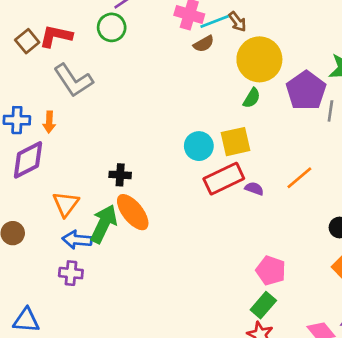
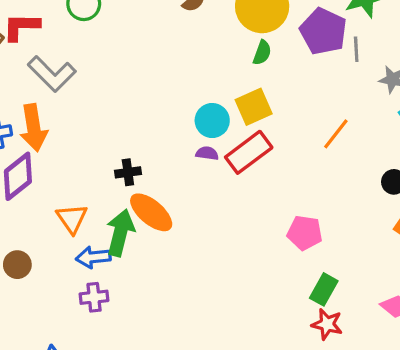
orange arrow: (49, 122) -> (34, 128), size x1.8
purple semicircle: (254, 189) -> (207, 153), moved
pink pentagon: (271, 270) -> (305, 233), moved

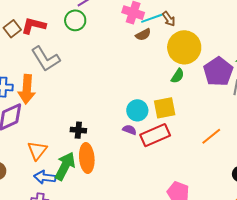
orange ellipse: (151, 212) -> (87, 158), turned 32

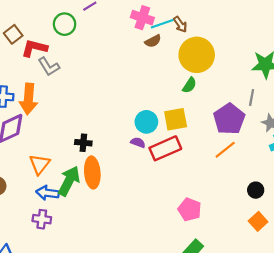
green circle: (75, 20) -> (65, 24), moved
red L-shape: (34, 26) -> (34, 48), moved
gray L-shape: (46, 59) -> (49, 67), size x0.7
purple pentagon: (218, 72) -> (229, 119), moved

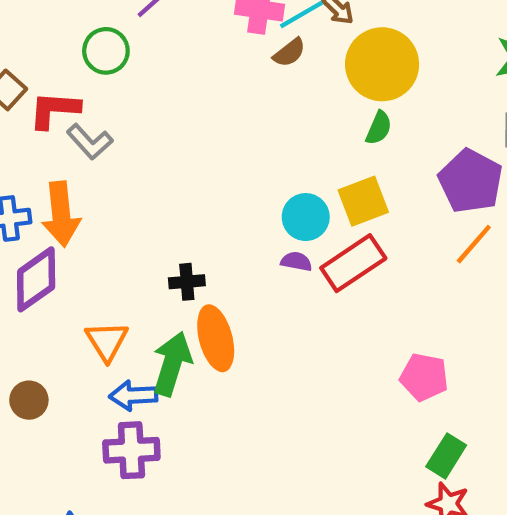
purple cross: (42, 219) -> (131, 450), size x1.4

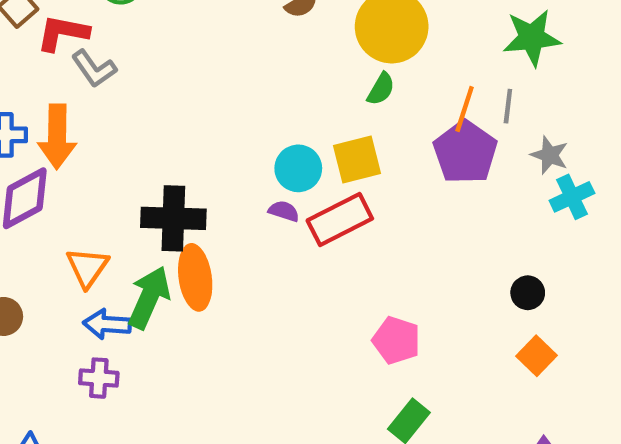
orange line: (474, 244) -> (465, 109), moved, turned -30
black cross: (187, 282) -> (173, 218), size x1.8
purple cross: (131, 450) -> (99, 378), size x0.7

